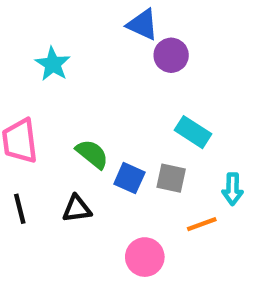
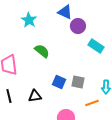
cyan star: (53, 64) -> (29, 20), moved
cyan rectangle: (193, 132) -> (96, 46), moved
green semicircle: (92, 154) -> (42, 51), moved

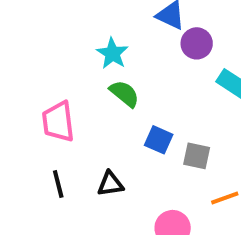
cyan star: (29, 20) -> (112, 53), moved
blue square: (59, 82) -> (159, 140), moved

